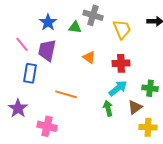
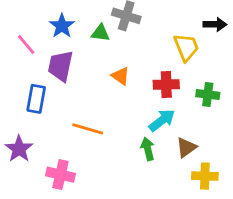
yellow trapezoid: (122, 29) -> (186, 47), moved
pink line: (22, 44) -> (26, 44), moved
green cross: (150, 88) -> (208, 95), moved

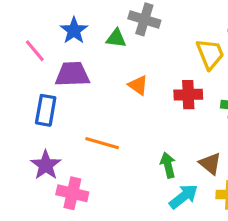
purple trapezoid: (60, 66) -> (72, 74), turned 76
cyan arrow: (162, 120) -> (184, 196), moved
brown triangle: (186, 147) -> (210, 164), turned -45
purple star: (19, 149) -> (46, 165), moved

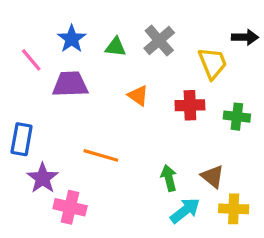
gray cross: (144, 19) -> (159, 40), moved, turned 32
blue rectangle: (46, 110) -> (22, 139), moved

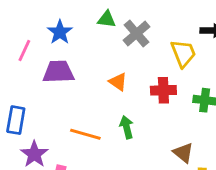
green triangle: (115, 47) -> (107, 19), moved
pink line: (31, 60) -> (24, 51), turned 65
green arrow: (169, 178) -> (127, 127), moved

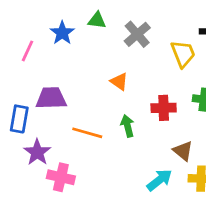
green triangle: (107, 19) -> (97, 20), moved
purple trapezoid: (58, 72) -> (51, 98), moved
red cross: (163, 90) -> (164, 108), moved

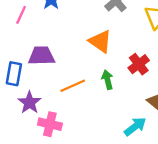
orange triangle: (119, 81) -> (100, 41), size x1.5
red cross: (164, 108) -> (139, 64), turned -35
orange line: (87, 133) -> (73, 86), turned -40

